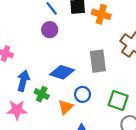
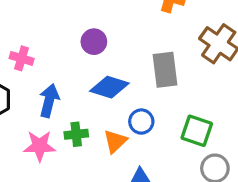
purple circle: (50, 30) -> (94, 42), moved
green cross: (42, 94) -> (76, 134), moved, turned -32

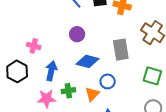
green square: (197, 131) -> (152, 76), moved

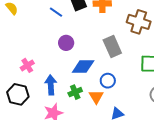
pink cross: (34, 46) -> (27, 65), turned -32
green cross: (68, 91) -> (75, 92), moved

